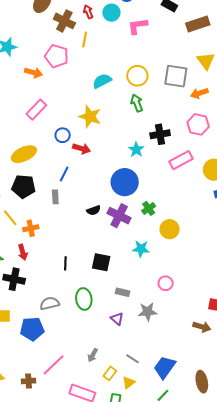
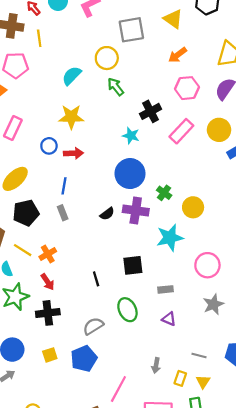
gray square: (176, 76) -> (131, 30), moved
cyan star: (141, 249) -> (170, 238), size x1.4
pink circle: (166, 283) -> (207, 265), size x1.5
gray star: (148, 312) -> (213, 304), moved

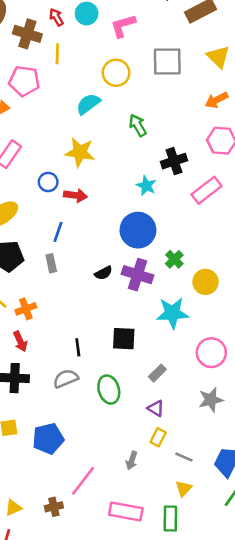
yellow circle: (107, 58) -> (116, 73), moved
gray rectangle: (166, 289) -> (157, 373), turned -48
gray semicircle: (93, 326) -> (66, 379), moved
yellow rectangle: (180, 378) -> (158, 437), moved

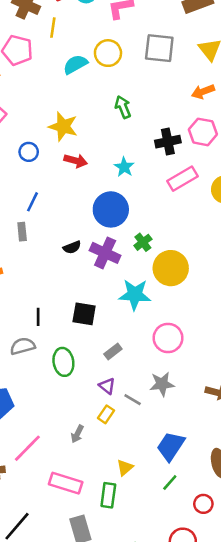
cyan semicircle: (88, 104) -> (75, 64), moved
black cross: (174, 161) -> (168, 142), moved
red arrow: (75, 195) -> (76, 161), moved
yellow circle: (206, 282) -> (171, 268), size x1.4
gray line: (184, 457) -> (133, 400), moved

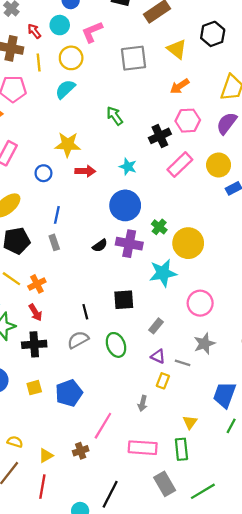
yellow circle: (108, 53) -> (71, 58), moved

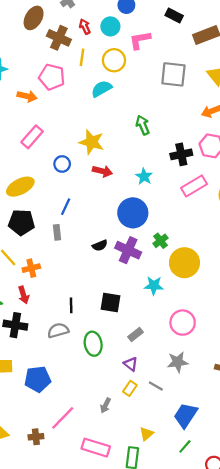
cyan star: (163, 273) -> (154, 286), size x0.7
gray line: (183, 363) -> (156, 386), moved

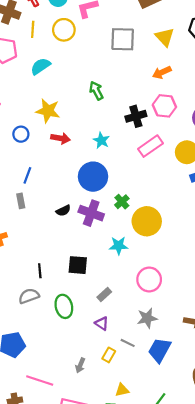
cyan semicircle: (102, 89) -> (40, 66), moved
yellow rectangle: (130, 388) -> (109, 355), moved
blue trapezoid: (186, 415) -> (160, 350), moved
pink line: (63, 418) -> (40, 380), turned 68
yellow triangle: (146, 434) -> (122, 390), turned 32

